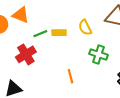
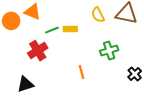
yellow semicircle: (85, 27) -> (98, 15), moved
green cross: (99, 54) -> (109, 51), turned -36

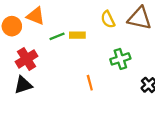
red cross: (38, 51) -> (27, 59), moved
black triangle: (25, 84) -> (23, 85), moved

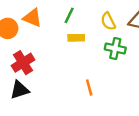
green line: (57, 36) -> (69, 15), moved, turned -42
green cross: (120, 59) -> (115, 48), moved, turned 30

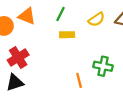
yellow semicircle: (108, 21) -> (96, 19), turned -98
green cross: (115, 48) -> (103, 66), moved

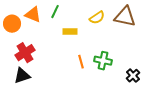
green line: (61, 14) -> (55, 12), moved
orange line: (79, 80) -> (81, 62), moved

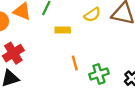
green cross: (103, 61) -> (99, 74), moved, turned -30

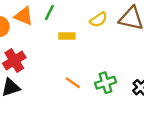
orange line: (75, 63) -> (73, 83), moved, turned -40

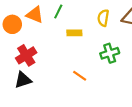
yellow semicircle: (98, 20) -> (103, 18), turned 133
green cross: (106, 83) -> (110, 53), moved

